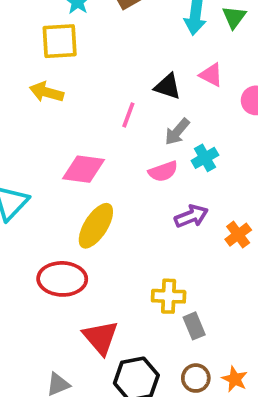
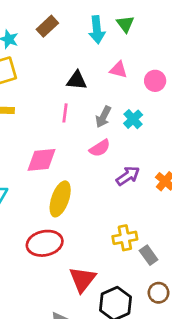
black triangle: (168, 86) -> (77, 80), moved
cyan cross: (205, 158) -> (133, 119), moved
red triangle: (100, 337) -> (82, 279), turned 32

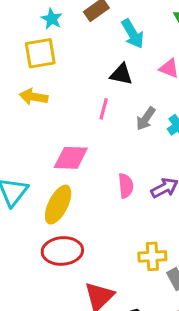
cyan arrow: (97, 30) -> (133, 34), moved, turned -32
pink semicircle: (100, 148) -> (126, 186), moved, turned -70
yellow ellipse: (60, 199) -> (58, 205), moved

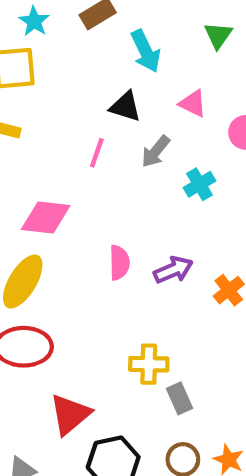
gray arrow: (146, 119) -> (156, 152), moved

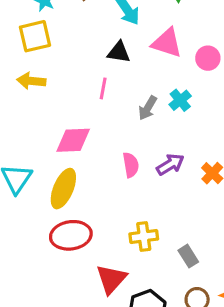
pink triangle: (193, 104) -> (167, 43), size x1.5
gray arrow: (156, 152) -> (148, 108), moved
yellow cross: (149, 364) -> (144, 236), moved

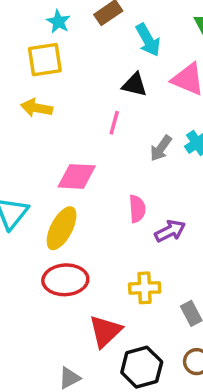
purple arrow: (170, 164) -> (170, 231), moved

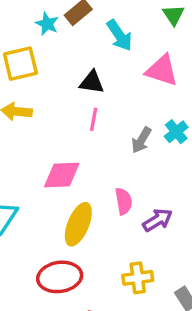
cyan star: (58, 22) -> (47, 24), moved
black triangle: (135, 85) -> (92, 82), moved
yellow ellipse: (62, 228) -> (78, 224), moved

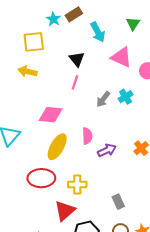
black triangle: (92, 82) -> (77, 59), turned 35
yellow cross: (138, 278) -> (77, 185), moved

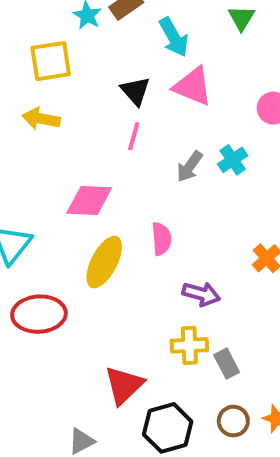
pink triangle: (121, 57) -> (193, 86), moved
purple arrow: (107, 150) -> (201, 294), moved, turned 42
red ellipse: (41, 178) -> (39, 314), moved
yellow cross: (77, 185) -> (189, 345), moved

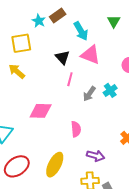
yellow arrow: (41, 119) -> (17, 71), turned 30
pink line: (134, 136) -> (70, 79), moved
yellow ellipse: (104, 262) -> (55, 165), moved
red ellipse: (39, 314) -> (17, 166), turned -30

